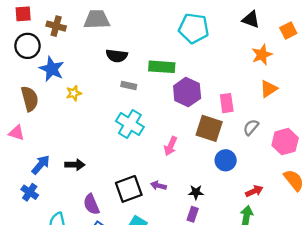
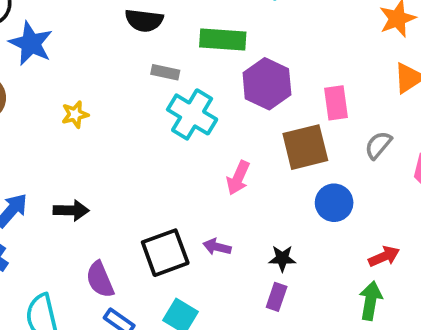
yellow star: (74, 93) -> (75, 114), moved
cyan cross: (130, 124) -> (192, 114), moved
brown square: (209, 128) -> (305, 147), turned -32

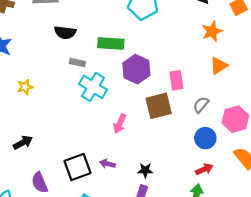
blue circle: (334, 203) -> (205, 138), moved
black arrow: (71, 210) -> (23, 143), turned -30

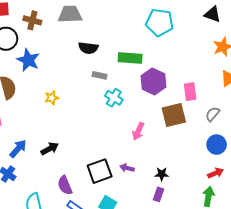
cyan cross: (93, 87) -> (114, 98), size x0.7

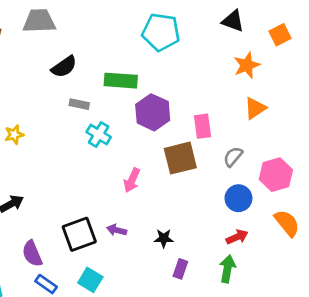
black semicircle: (88, 48) -> (64, 67), turned -42
purple rectangle: (159, 194) -> (180, 269), moved

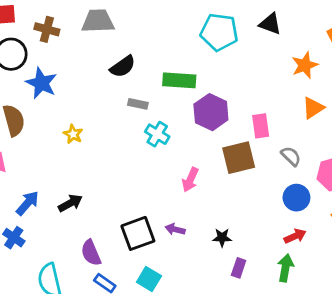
black triangle: (233, 21) -> (270, 24), moved
yellow star: (14, 135) -> (73, 134), turned -30
gray semicircle: (233, 157) -> (291, 156), turned 95

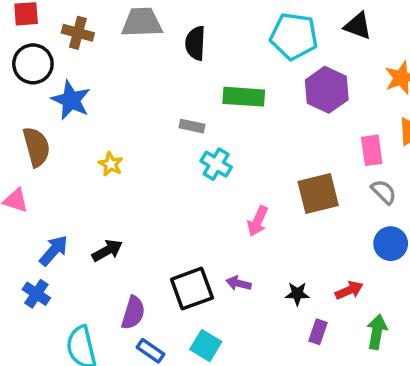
black semicircle: (123, 67) -> (195, 43), moved, turned 128
purple hexagon: (211, 112) -> (327, 90), moved
pink rectangle: (261, 126) -> (372, 150), moved
red arrow: (295, 236) -> (349, 290), moved
purple semicircle: (91, 253) -> (133, 313), turned -140

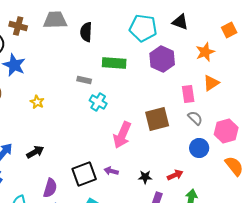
pink arrow: (258, 221) -> (122, 135), size x1.5

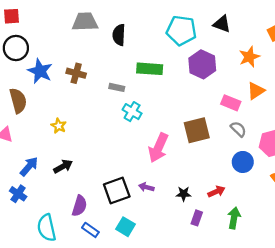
brown cross: (18, 26) -> (76, 73), moved
pink rectangle: (188, 94) -> (231, 103), turned -60
yellow star: (37, 102) -> (59, 126), moved

